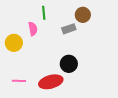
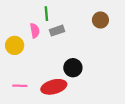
brown circle: (83, 15) -> (100, 20), moved
gray rectangle: (69, 29) -> (57, 31), moved

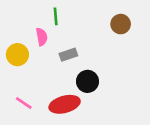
gray rectangle: (57, 31) -> (68, 55), moved
pink line: (20, 86) -> (24, 103), turned 32

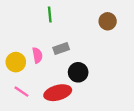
pink semicircle: (42, 37) -> (37, 55), moved
yellow circle: (17, 55) -> (16, 62), moved

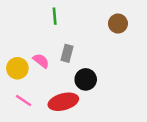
gray rectangle: (61, 48) -> (67, 53), turned -56
pink semicircle: (37, 55) -> (41, 61), turned -42

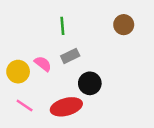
green line: (55, 16) -> (62, 26), moved
gray rectangle: (67, 53) -> (70, 56), turned 49

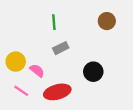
pink semicircle: (43, 64) -> (37, 71), moved
black circle: (90, 83) -> (93, 72), moved

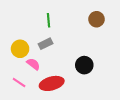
gray rectangle: (61, 48) -> (46, 44), moved
yellow circle: (16, 62) -> (20, 49), moved

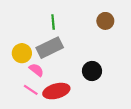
gray rectangle: (46, 44) -> (50, 48), size x1.6
pink line: (19, 82) -> (31, 90), moved

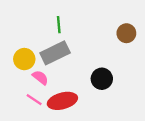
brown circle: (105, 21) -> (126, 33), moved

